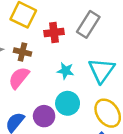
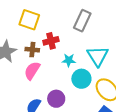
red cross: (54, 33) -> (51, 41), moved
cyan circle: (68, 103) -> (81, 79), moved

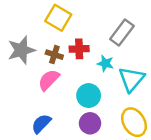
cyan star: (69, 60) -> (105, 63), moved
cyan circle: (81, 79) -> (89, 96), moved
purple circle: (56, 99) -> (90, 123), moved

